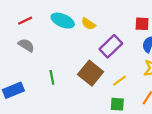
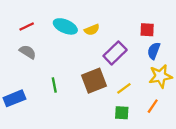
yellow semicircle: (88, 24) -> (92, 30), turned -56
brown square: (91, 73) -> (94, 81), turned 30

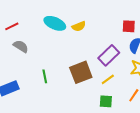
red line: (27, 26) -> (12, 26), moved
purple rectangle: (115, 53) -> (109, 55), moved

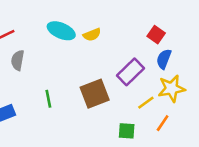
red square: (129, 26) -> (156, 35), turned 32
gray semicircle: (21, 46) -> (18, 60), turned -112
yellow line: (108, 79) -> (146, 103), moved

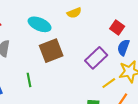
yellow semicircle: (92, 35) -> (74, 13), moved
brown square: (95, 94) -> (51, 51), moved

